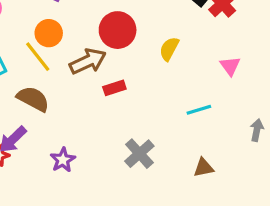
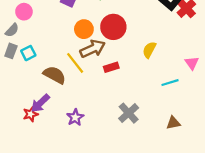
orange circle: (49, 33) -> (84, 29), moved
yellow semicircle: (169, 49) -> (149, 50), moved
yellow line: (38, 57) -> (75, 63), moved
pink triangle: (230, 66) -> (192, 63), moved

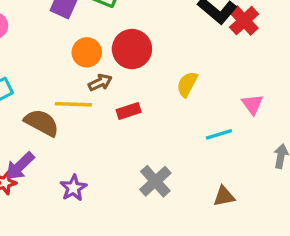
brown arrow: (93, 49) -> (100, 82), size x0.6
yellow line: (75, 63) -> (73, 104), turned -50

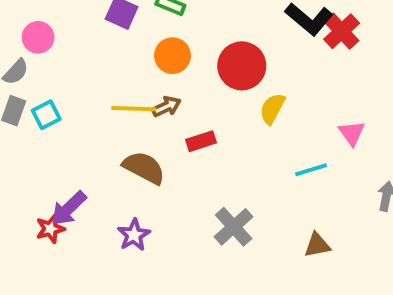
red circle: (132, 49) -> (242, 66), moved
orange circle: (87, 52) -> (173, 56), moved
yellow line: (73, 104) -> (134, 109), moved
brown semicircle: (42, 123) -> (144, 168), moved

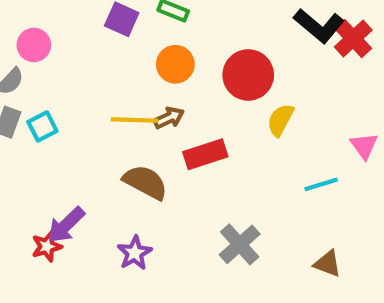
red rectangle: (201, 141) -> (205, 154), size x1.4
brown triangle: (317, 245) -> (328, 264), turned 32

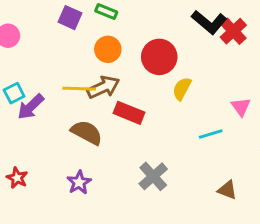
brown arrow: (169, 118) -> (103, 87), size x1.5
red rectangle: (205, 154) -> (129, 113), turned 40
purple arrow: (66, 225) -> (31, 107), moved
red star: (47, 247) -> (17, 178), turned -30
brown triangle: (328, 264) -> (227, 190), moved

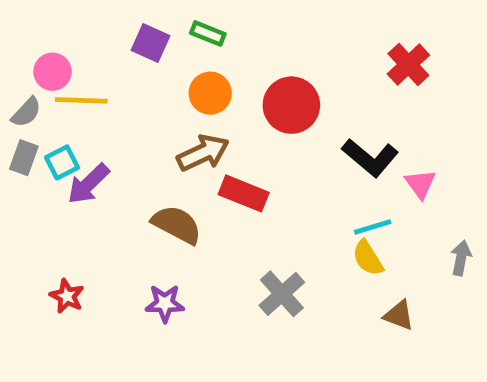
black L-shape: (209, 22) -> (370, 158), moved
yellow line: (79, 89) -> (81, 100), moved
yellow semicircle: (182, 89) -> (368, 258), moved, turned -60
purple star: (79, 182) -> (165, 303), turned 30

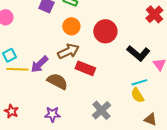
yellow line: (81, 100) -> (17, 69), moved
purple arrow: (88, 184) -> (39, 64), moved

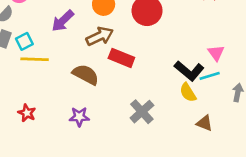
black L-shape: (138, 53) -> (189, 71), moved
purple arrow: (39, 64) -> (63, 21), moved
cyan line: (139, 82) -> (210, 76), moved

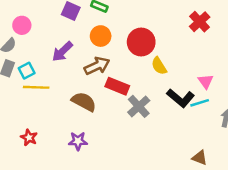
yellow semicircle: (188, 92) -> (159, 66), moved
gray cross: (142, 112) -> (139, 106), moved
brown triangle: (205, 123) -> (200, 158), moved

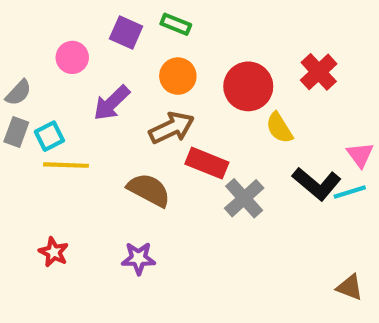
red cross: (200, 22) -> (319, 72), moved
pink circle: (22, 25) -> (72, 57), moved

